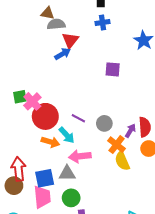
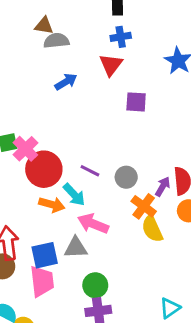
red triangle: (70, 40) -> (111, 65), moved
pink arrow: (80, 156) -> (93, 224), turned 30
green circle: (71, 198) -> (95, 285), moved

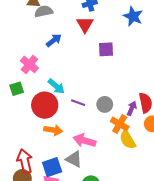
pink cross: (25, 149) -> (29, 64), moved
cyan arrow: (74, 195) -> (56, 86), moved
gray triangle: (76, 248) -> (74, 159), turned 36

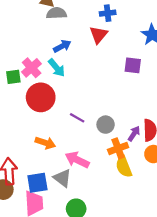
purple square: (106, 49) -> (133, 65), moved
cyan arrow: (56, 86) -> (57, 68), moved
green square: (17, 89) -> (13, 77), moved
red circle: (45, 105) -> (41, 97), moved
orange cross: (120, 124) -> (118, 148), turned 30

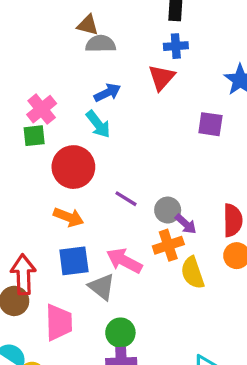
pink cross: (32, 68) -> (42, 109), moved
purple arrow: (134, 134) -> (186, 224), moved, turned 98
orange arrow: (45, 143) -> (69, 217), moved
orange cross: (118, 148) -> (168, 245), moved
blue square: (37, 183) -> (74, 261), moved

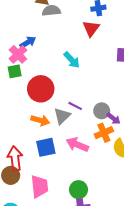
blue arrow: (107, 93) -> (28, 42), moved
cyan arrow: (98, 124) -> (72, 60), moved
gray triangle: (102, 287) -> (62, 116), moved, turned 42

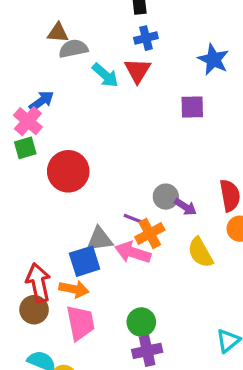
cyan arrow: (72, 60) -> (105, 75), moved
purple line: (75, 106) -> (135, 219), moved
gray triangle: (62, 116) -> (100, 239), moved, turned 42
orange arrow: (40, 120) -> (74, 289), moved
orange cross: (104, 133) -> (150, 234), moved

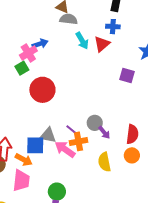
green square: (25, 148) -> (22, 68), turned -32

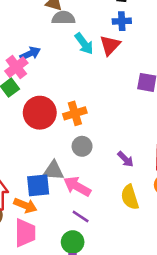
gray circle: (95, 123) -> (82, 146), moved
purple line: (72, 130) -> (81, 216), moved
orange cross: (78, 141) -> (75, 113), moved

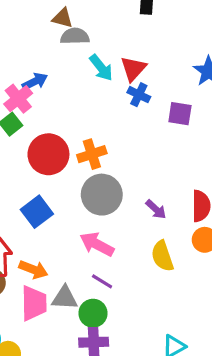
blue cross: (122, 21) -> (139, 95), moved, turned 30
gray circle: (82, 146) -> (102, 195), size x1.6
gray triangle: (53, 171) -> (65, 298), moved
blue square: (38, 185) -> (37, 212), moved, turned -30

